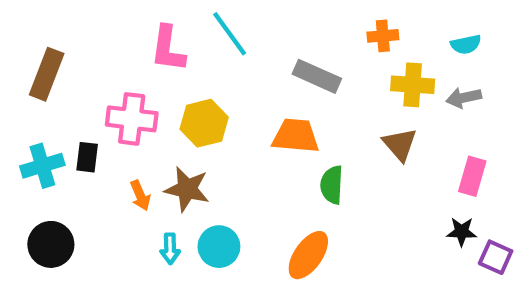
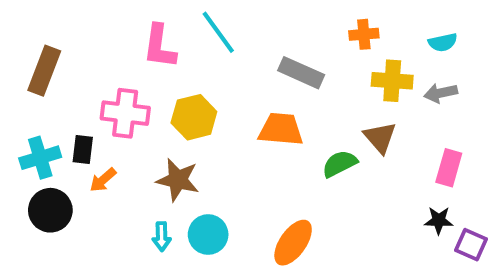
green semicircle: (332, 185) -> (340, 164), moved, turned 60
orange arrow: (140, 195) -> (103, 180), moved, turned 72
black circle: (51, 244) -> (50, 210), moved

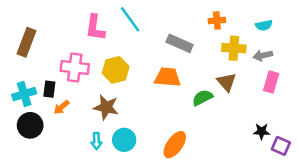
pink rectangle: (449, 168) -> (271, 82), moved

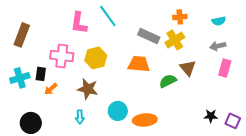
yellow cross: (234, 48) -> (175, 40), moved, turned -36
black circle: (30, 125) -> (31, 123), moved
black star: (262, 131) -> (211, 116), moved
cyan circle: (124, 140) -> (118, 111), moved
orange ellipse: (175, 145) -> (145, 120), turned 50

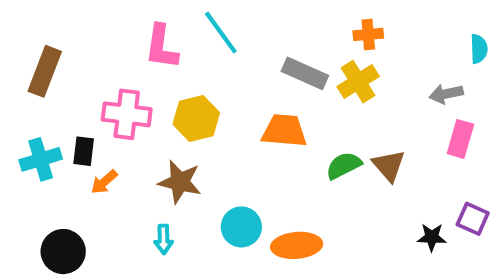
cyan semicircle: (219, 21) -> (479, 49), moved, turned -80
brown triangle: (188, 68) -> (389, 166), moved
purple square: (233, 121) -> (473, 219), moved

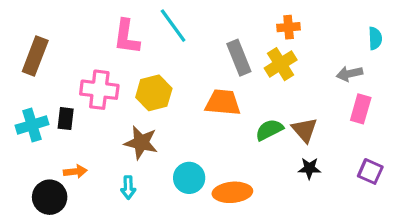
gray rectangle: (305, 73) -> (239, 58), turned 44
orange arrow: (104, 182) -> (75, 171), moved, turned -145
black star: (432, 237) -> (309, 168), moved

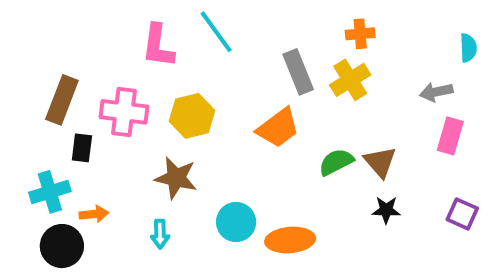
brown rectangle: (35, 56) -> (62, 100), moved
orange trapezoid: (223, 103) -> (278, 128), turned 138
cyan cross: (32, 125) -> (50, 192), moved

